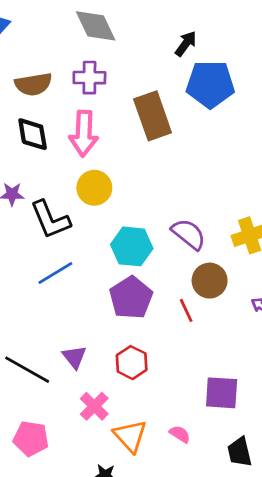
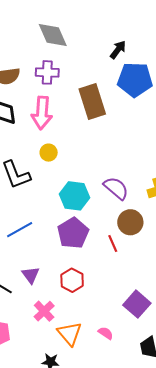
yellow circle: (94, 188) -> (49, 153), size x0.7
blue line: (55, 273) -> (20, 230), moved
purple square: (222, 393) -> (137, 304), turned 36

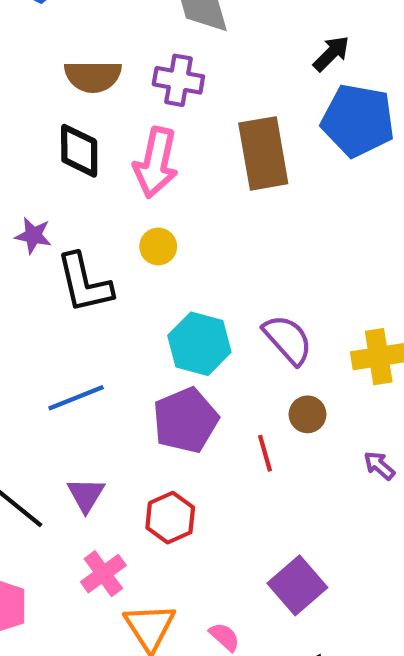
brown circle: (130, 222) -> (308, 414), size x0.7

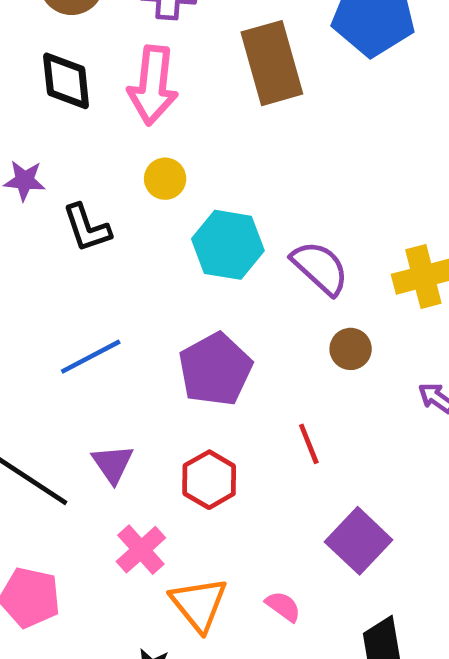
black L-shape: (84, 283) -> (87, 228), size x0.7
cyan hexagon: (199, 344) -> (228, 245), moved
red line: (265, 453) -> (309, 444), moved

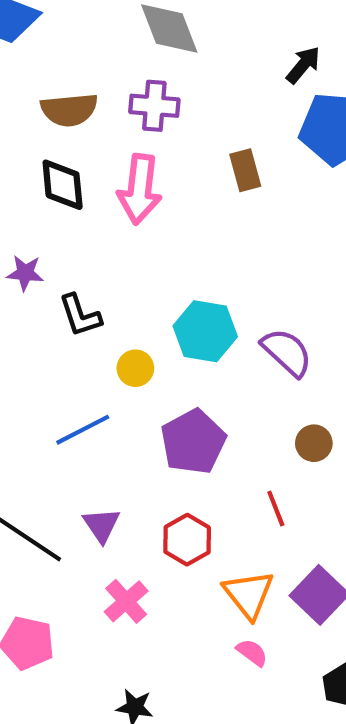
brown rectangle: (272, 63) -> (245, 170), size x0.6
yellow circle: (165, 179) -> (135, 368), moved
brown circle: (351, 349) -> (314, 443), moved
orange triangle: (199, 604) -> (249, 594), moved

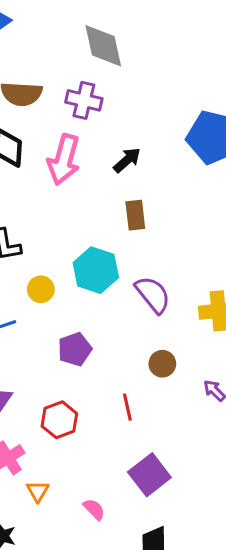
black arrow: (303, 65) -> (127, 160), moved
brown rectangle: (245, 170) -> (135, 215), moved
purple pentagon: (193, 442) -> (75, 349), size x0.7
orange triangle: (249, 594) -> (38, 491), moved, size x0.6

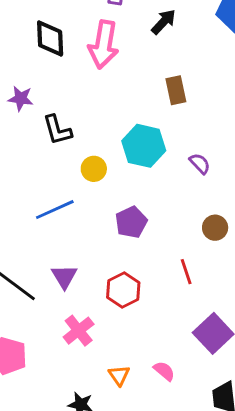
black arrow: (127, 160) -> (164, 22), moved
purple semicircle: (153, 295) -> (200, 163), size x0.6
orange triangle: (38, 491) -> (119, 375), moved

